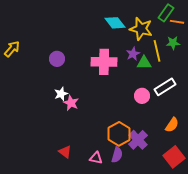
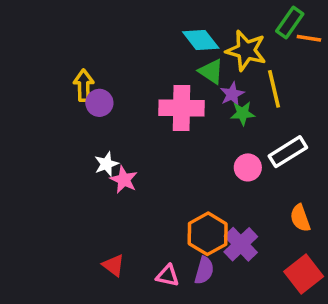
green star: (173, 43) -> (243, 113), moved
yellow arrow: (12, 49) -> (84, 85), moved, turned -42
green triangle: (144, 63) -> (211, 71), moved, turned 35
orange semicircle: (172, 125) -> (300, 218), turned 126

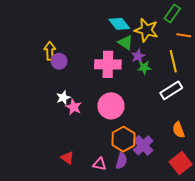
orange line: (309, 38) -> (184, 35), moved
yellow line: (274, 89) -> (173, 61), moved
pink circle: (248, 167) -> (111, 106), moved, size x1.6

